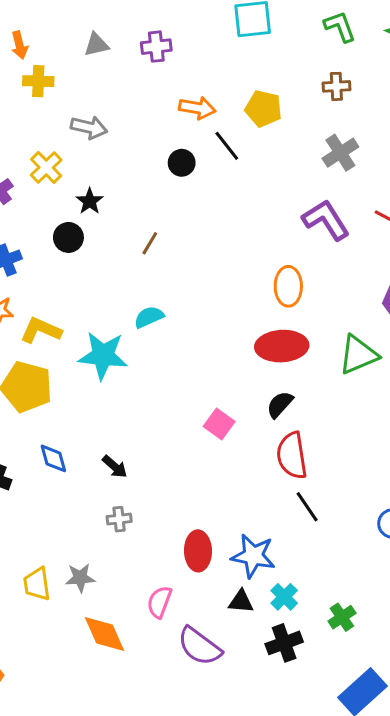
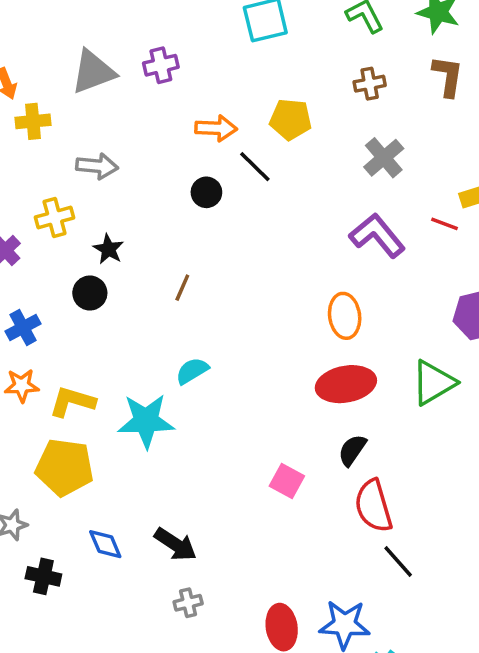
gray triangle: (96, 45) -> (93, 72), size x1.6
yellow cross: (46, 168) -> (55, 217), turned 36
black arrow: (115, 467) -> (175, 544), size x1.4

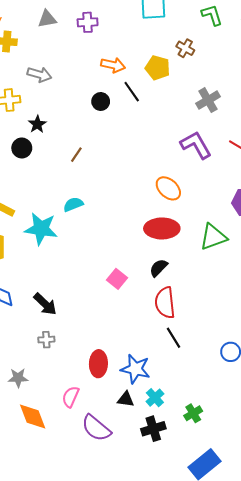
gray triangle: (93, 72) -> (47, 19), size x0.7
brown cross: (370, 84) -> (185, 48), moved, turned 30
orange ellipse: (345, 316) -> (168, 188), turned -50

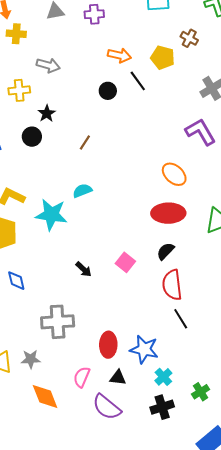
black arrow: (45, 304) -> (84, 269), moved, size x0.7
gray cross: (46, 340) -> (58, 322), size x2.0
black triangle: (126, 399) -> (118, 378), moved

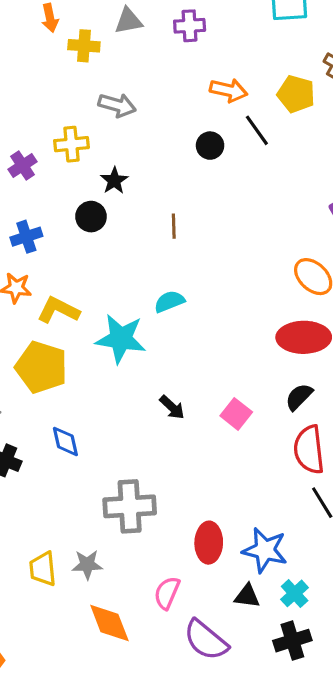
yellow cross: (16, 34) -> (84, 46), moved
brown line: (85, 143) -> (174, 226), turned -35
black arrow: (84, 269) -> (172, 407), moved
black triangle: (118, 378) -> (247, 596), moved

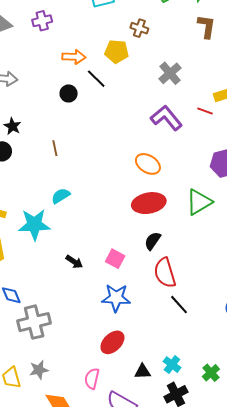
gray cross: (130, 506) -> (34, 322), moved
red ellipse: (209, 543) -> (112, 342), turned 55
blue star: (265, 550) -> (116, 298), moved

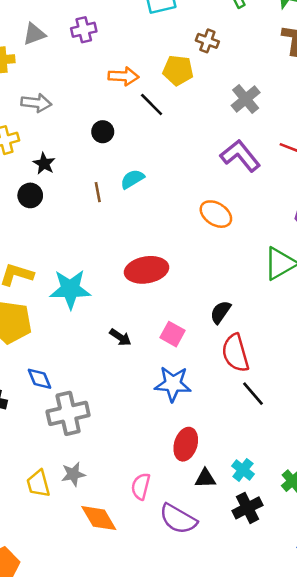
black circle: (69, 93) -> (103, 132), moved
cyan semicircle: (61, 196) -> (132, 179), moved
red ellipse: (149, 203) -> (147, 270), moved
red ellipse: (112, 342) -> (186, 444), moved, turned -30

